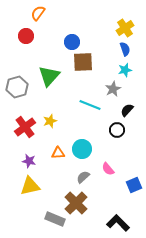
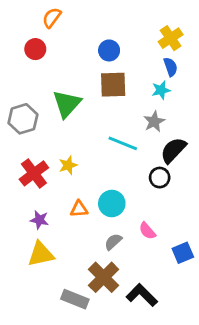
blue circle: (72, 42) -> (109, 50), moved
cyan star: (125, 70) -> (161, 90), moved
black semicircle: (127, 110) -> (173, 150), size x1.5
black L-shape: (118, 223) -> (142, 295), moved

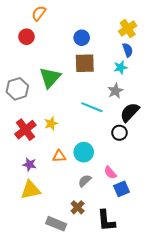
blue square: (183, 253) -> (121, 189), moved
brown cross: (104, 277) -> (78, 207), size x0.6
black L-shape: (142, 295) -> (106, 221), turned -140

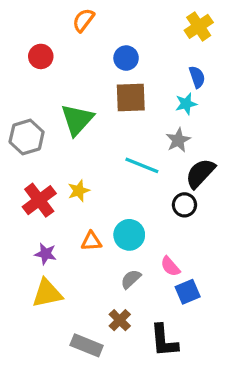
orange semicircle: (39, 13) -> (83, 20), moved
yellow cross: (128, 29) -> (199, 26), moved

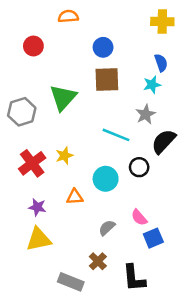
orange semicircle: (83, 20) -> (68, 16), turned 48
yellow cross: (199, 26) -> (162, 22), turned 35
black circle: (184, 205) -> (139, 167), moved
cyan circle: (129, 235) -> (106, 179), moved

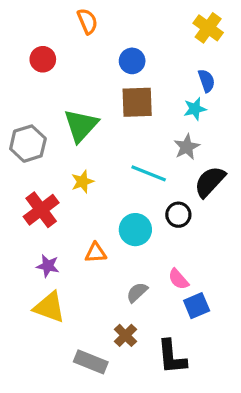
orange semicircle: (68, 16) -> (87, 21), turned 72
yellow cross: (162, 22) -> (208, 28), turned 35
yellow star: (64, 156) -> (82, 182), moved
yellow triangle: (39, 239) -> (49, 307), turned 32

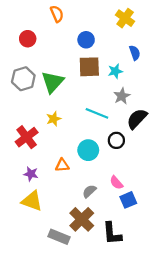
yellow cross: (208, 28) -> (125, 18), moved
cyan star: (195, 109) -> (115, 71), moved
gray hexagon: (28, 144) -> (23, 79), moved
brown cross: (125, 335) -> (82, 219), size x1.6

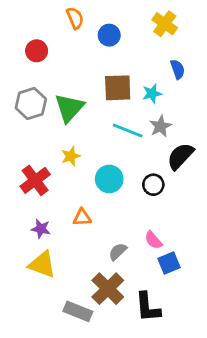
blue circle: (86, 40) -> (109, 35), moved
cyan line: (97, 113) -> (128, 131), moved
cyan circle: (88, 150) -> (109, 179), moved

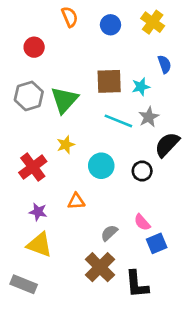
blue circle: (109, 35) -> (110, 25), moved
gray rectangle: (78, 311) -> (24, 284), moved

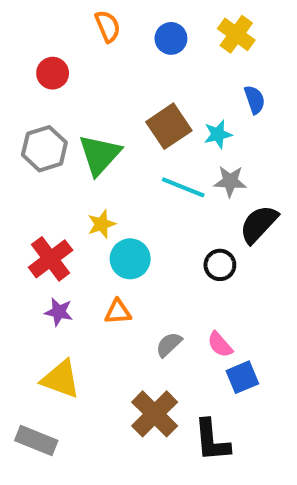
brown square: (109, 81) -> (169, 126), turned -32
gray star: (149, 117) -> (230, 181), turned 30
cyan circle: (101, 166) -> (130, 259), moved
purple star: (38, 212) -> (59, 312), moved
gray semicircle: (109, 233) -> (169, 345), moved

